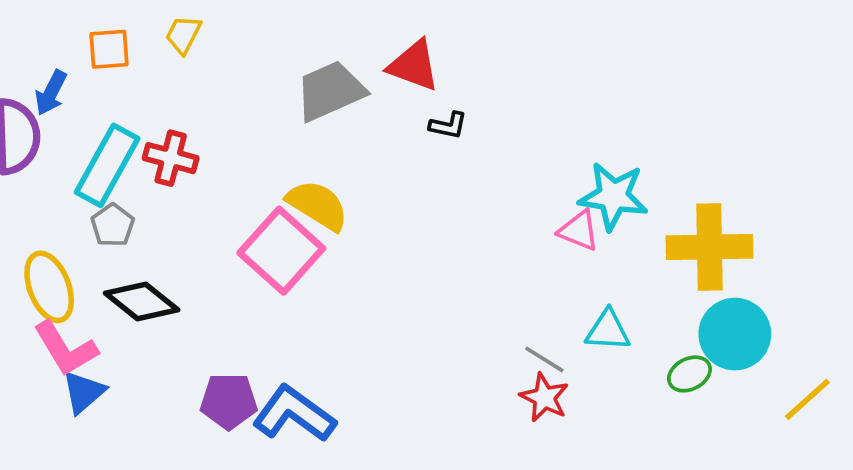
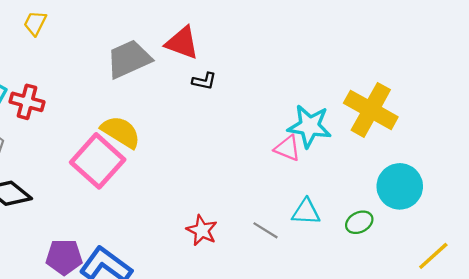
yellow cross: (709, 247) -> (371, 110), moved, turned 30
cyan circle: (735, 334) -> (400, 186), moved
green ellipse: (689, 374) -> (359, 222), moved
red star: (544, 398) -> (202, 230), moved

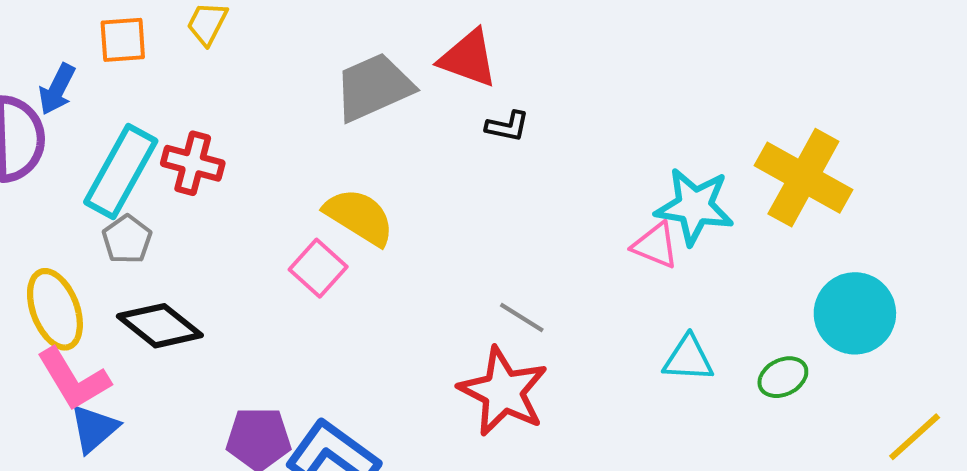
pink square: (98, 161) -> (318, 268), size x0.6
red star: (202, 230) -> (503, 392), size x1.6
gray line: (265, 230) -> (522, 317), moved

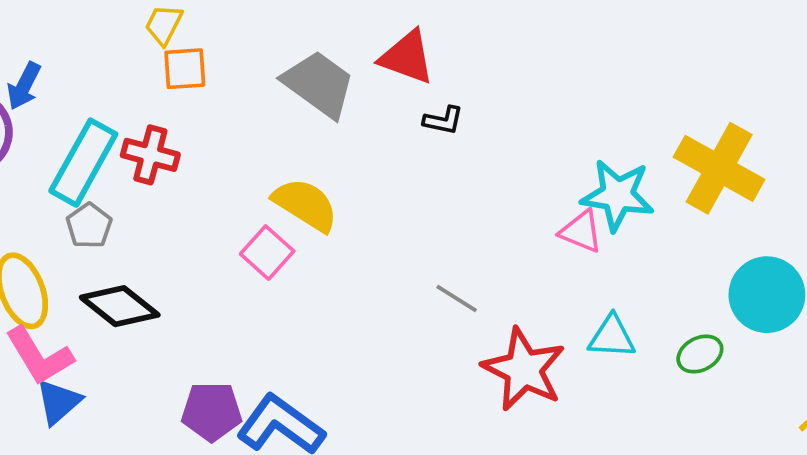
orange square: (123, 40) -> (185, 69), moved
gray trapezoid: (374, 87) -> (319, 84), turned 60
red star: (503, 392) -> (524, 369), moved

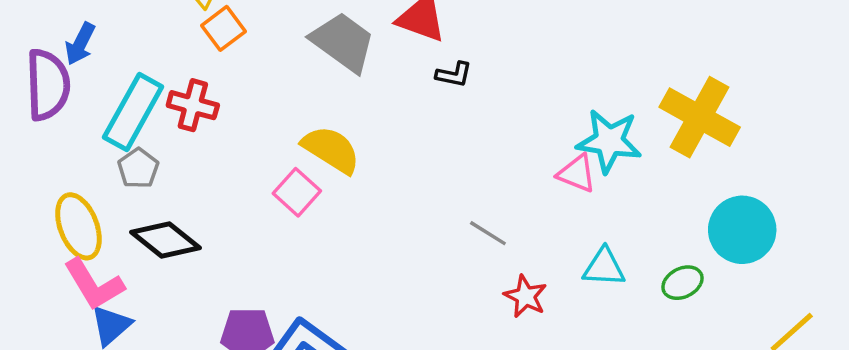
orange square: (185, 69) -> (224, 28), turned -33
gray line: (457, 298) -> (488, 233), moved
red star: (524, 369) -> (526, 296), size x0.6

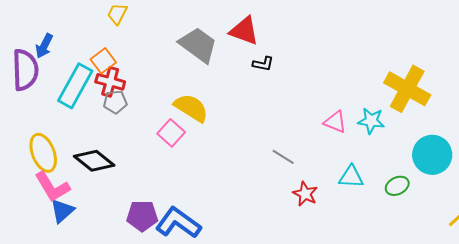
orange square: (224, 28) -> (103, 61), moved
cyan star: (609, 141) -> (371, 121), moved, size x0.7
gray pentagon: (138, 168) -> (115, 102), moved, turned 30

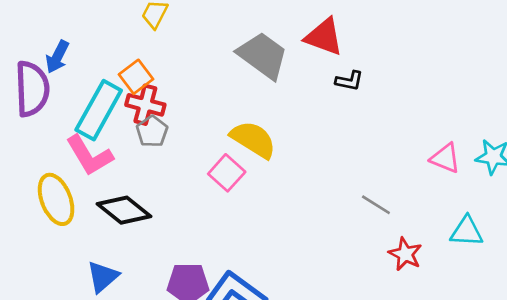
gray pentagon: (115, 102) -> (152, 131), turned -30
pink L-shape: (52, 187) -> (89, 155), moved
blue triangle: (62, 211) -> (103, 277), moved

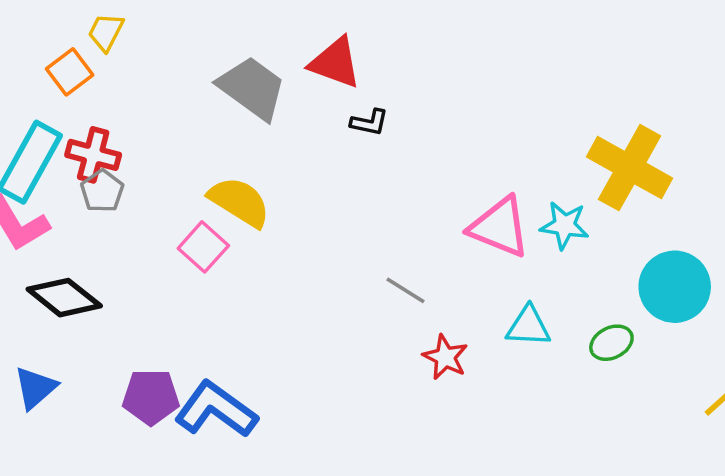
orange square: (136, 77) -> (70, 72), moved
pink triangle: (445, 158) -> (499, 227), size x1.5

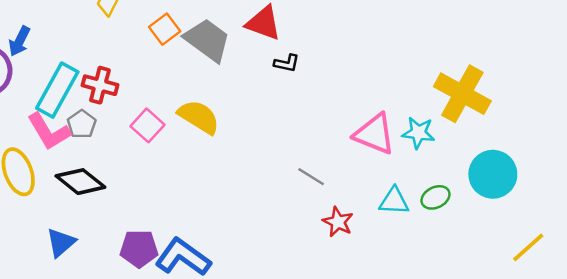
orange square: (70, 72) -> (165, 29), moved
gray pentagon: (102, 191) -> (82, 124), moved
pink square: (203, 247) -> (148, 125), moved
green ellipse: (611, 343) -> (436, 197), moved

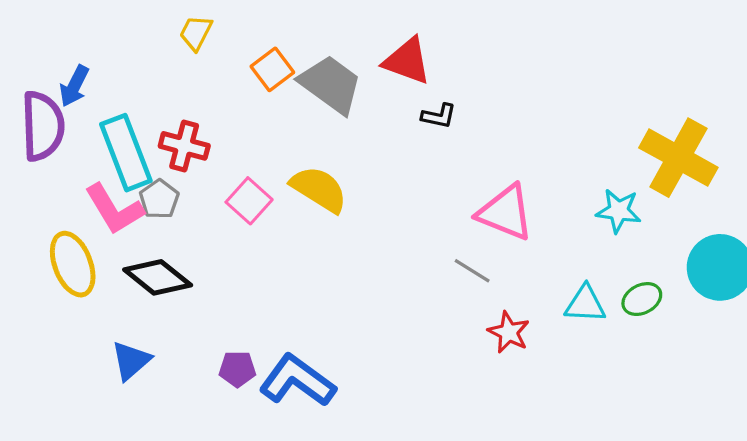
cyan rectangle: (57, 90) -> (126, 153), turned -50
pink triangle: (374, 134) -> (505, 212), moved
purple pentagon: (139, 249) -> (237, 369), size x0.7

